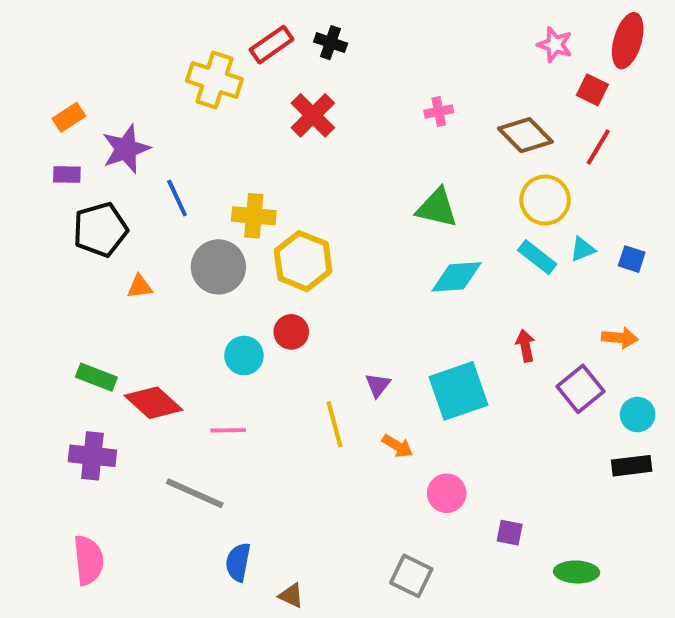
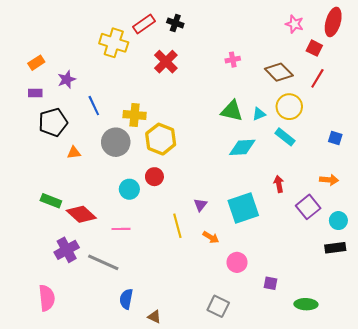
purple star: (126, 149) -> (67, 79), size x0.7
cyan triangle: (582, 249) -> (259, 114), moved
purple cross: (92, 456) -> (67, 250), moved, turned -35

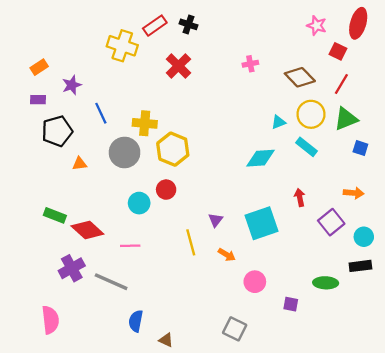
green triangle: (232, 111) -> (346, 119), moved, turned -35
green ellipse: (306, 304) -> (326, 283), moved

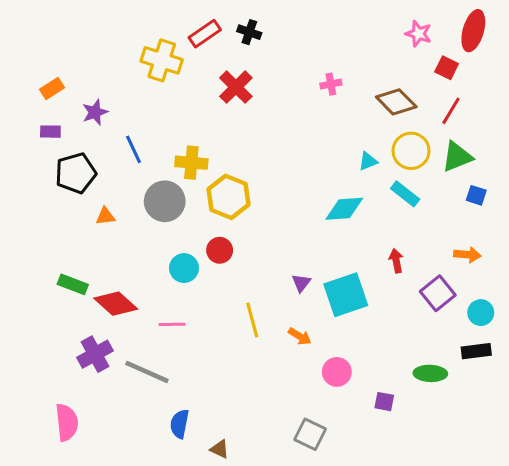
purple triangle: (216, 220) -> (301, 283), moved

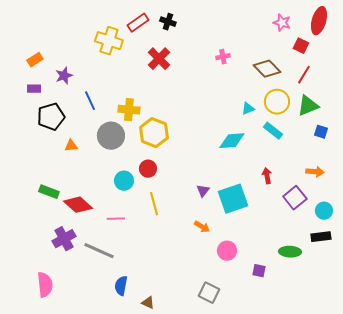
yellow line: (252, 320) -> (154, 204), moved

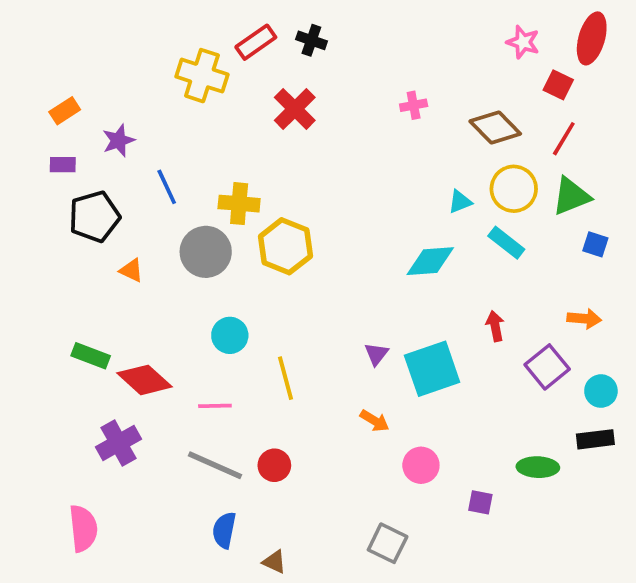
orange triangle: (71, 146) -> (131, 270), turned 32
red circle: (148, 169) -> (274, 465), moved
gray line: (99, 251) -> (215, 465), moved

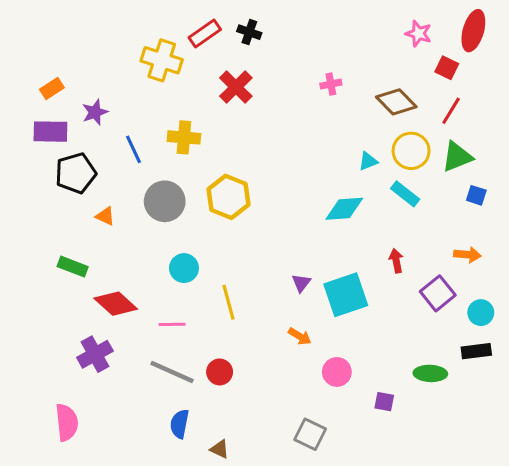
purple rectangle: (63, 165) -> (50, 132), size x1.6
yellow cross: (239, 204) -> (184, 137), moved
green rectangle: (91, 356) -> (73, 267), moved

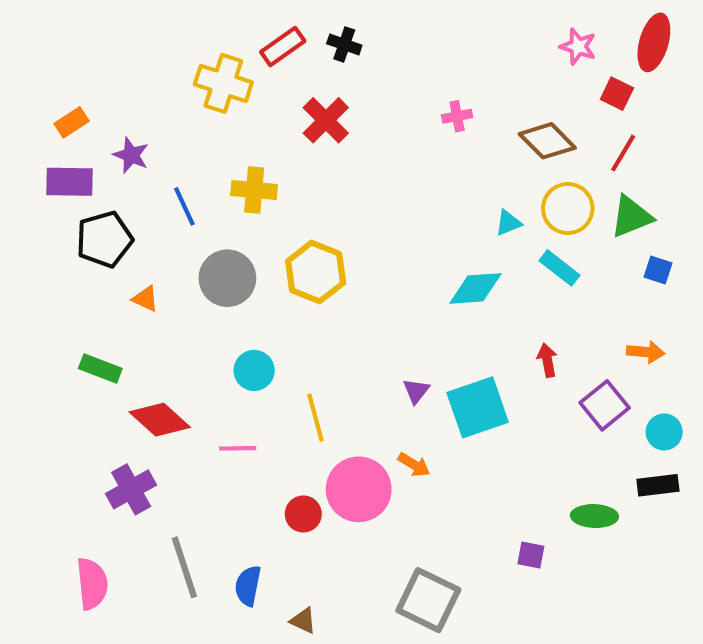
purple star: (95, 112) -> (131, 155), turned -30
gray line: (172, 372) -> (184, 567), moved, turned 48
pink circle: (337, 372) -> (359, 489), moved, size x1.6
gray square: (310, 434) -> (428, 600), size x1.4

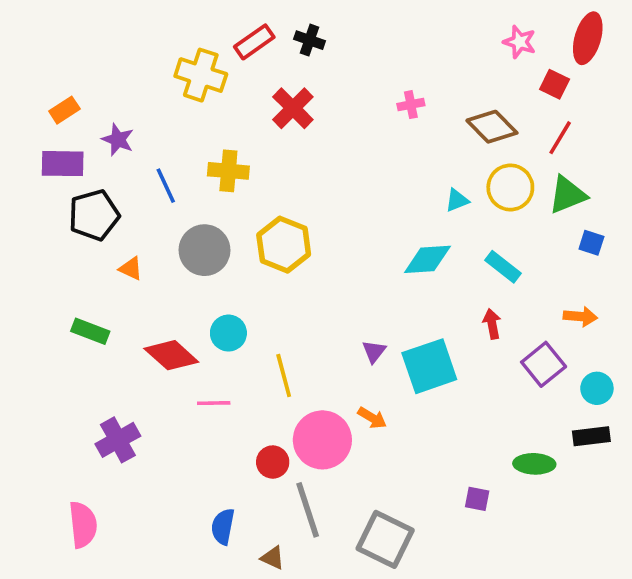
cyan rectangle: (560, 268) -> (503, 267), moved
red diamond: (160, 420) -> (171, 355), moved
gray line: (184, 567) -> (308, 510), moved

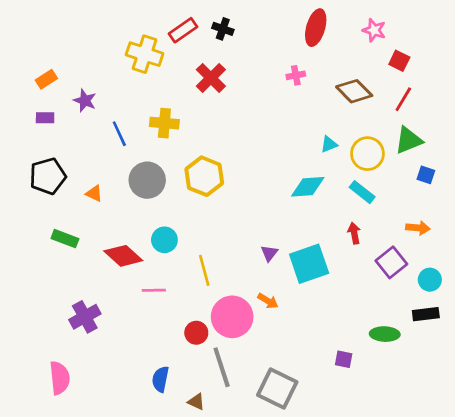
red ellipse: (588, 38) -> (316, 28), moved
purple rectangle: (63, 164) -> (45, 118), size x0.6
yellow circle: (510, 187) -> (367, 154), moved
black pentagon: (94, 215) -> (48, 176), moved

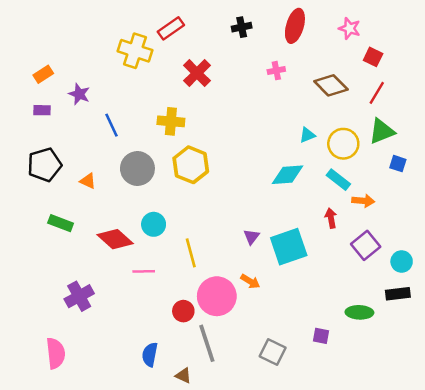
black cross: (223, 29) -> (242, 27), moved, turned -30
yellow cross: (164, 123) -> (171, 121), moved
orange arrow: (418, 228) -> (363, 201), moved
gray square: (277, 388) -> (273, 352), moved, size x0.7

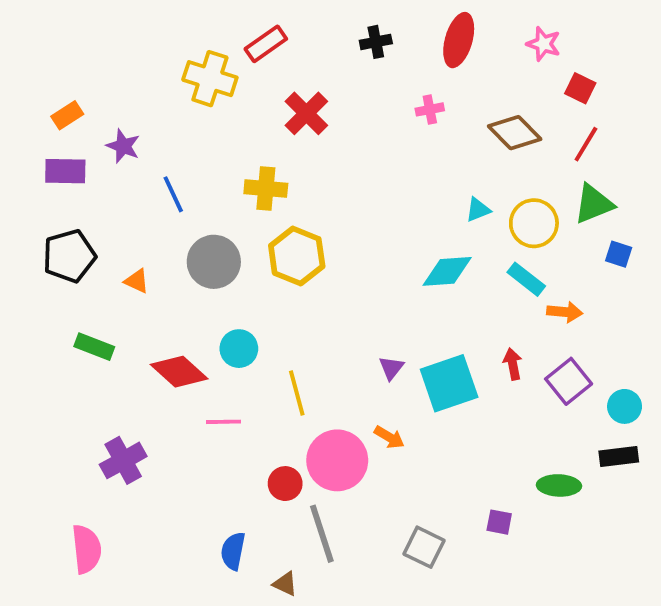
purple rectangle: (42, 110) -> (65, 171), size x1.5
red arrow: (331, 218) -> (513, 364), moved

